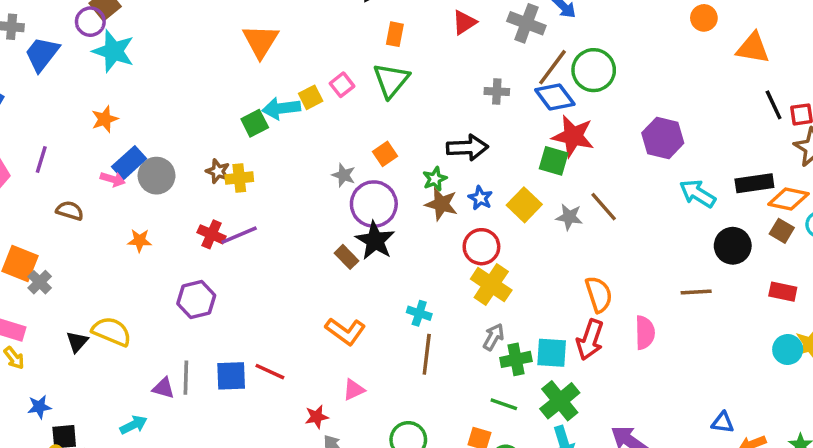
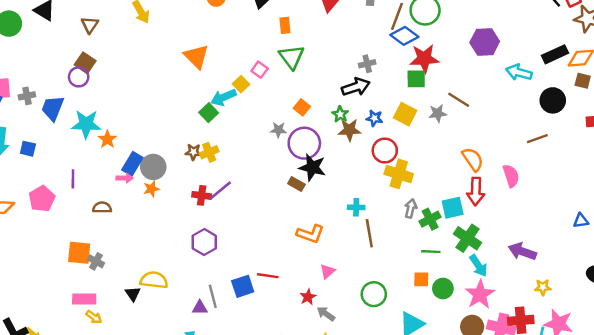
cyan star: (113, 51) -> (86, 124), moved
gray cross: (497, 91) -> (367, 64), moved
orange star: (140, 241) -> (151, 189), moved

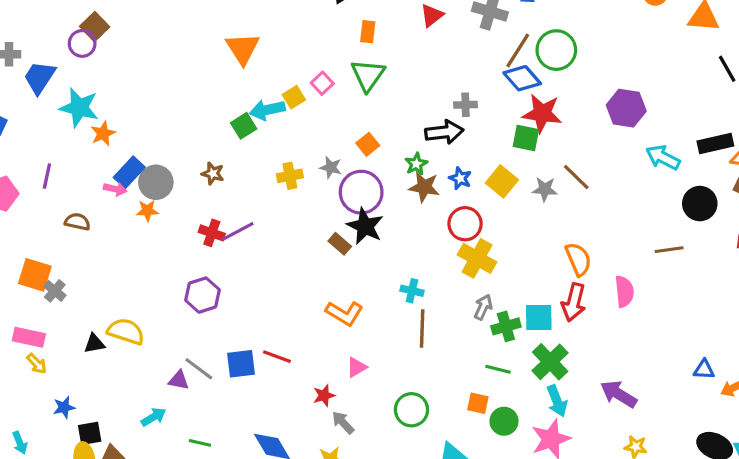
yellow cross: (209, 152) -> (290, 176), moved
black triangle: (133, 294) -> (94, 344), turned 42
gray line: (213, 296) -> (199, 369), turned -50

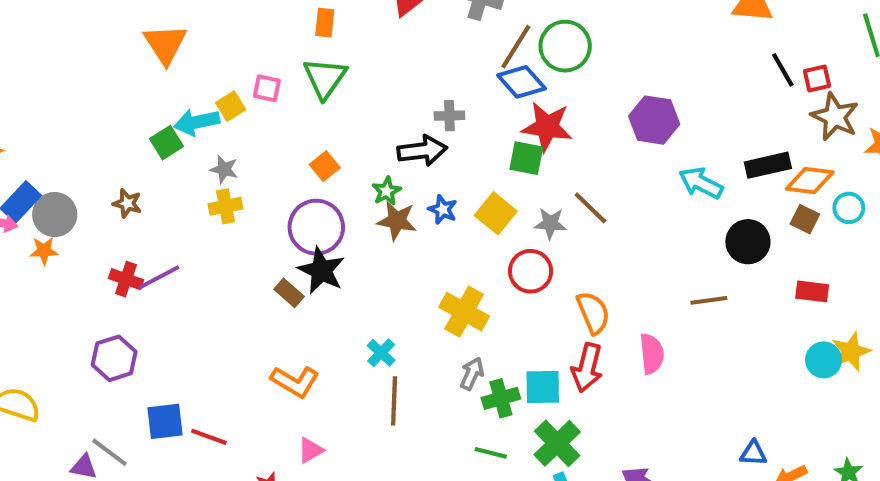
pink square: (322, 83) -> (267, 88), turned -35
gray star: (331, 167) -> (224, 169), moved
red circle: (465, 224) -> (531, 271), moved
cyan cross: (412, 291) -> (381, 353), turned 30
blue square: (241, 364) -> (165, 421), moved

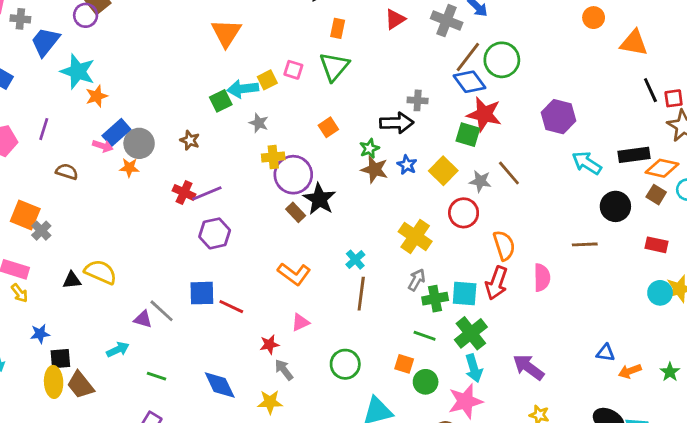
yellow cross: (226, 206) -> (273, 157), moved
purple circle: (316, 227) -> (293, 175), moved
purple hexagon: (114, 358) -> (215, 233), moved

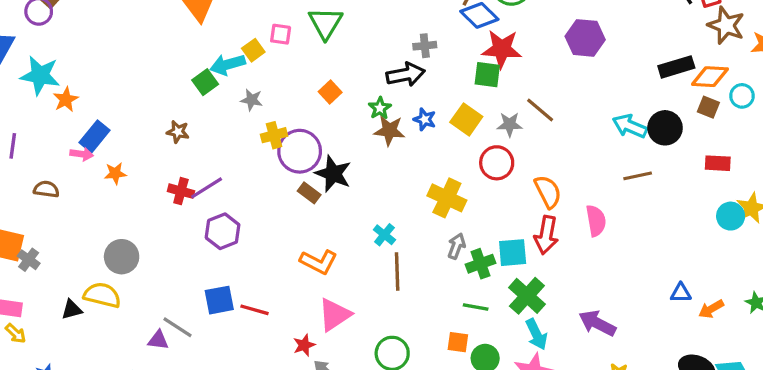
gray circle: (139, 143) -> (122, 257), moved
cyan arrow: (587, 163) -> (630, 126), moved
pink triangle: (300, 322) -> (335, 315), size x1.6

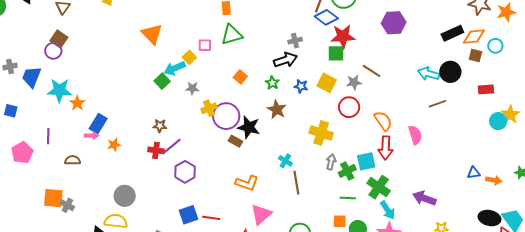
green triangle: (325, 23) -> (232, 35), turned 50
brown star: (389, 131) -> (277, 110), moved, turned 30
brown star: (178, 132) -> (160, 126), moved
orange arrow: (711, 309) -> (494, 180), turned -133

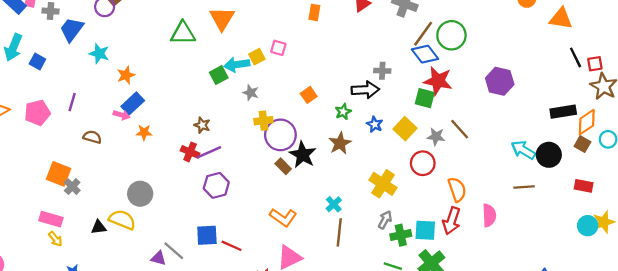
green triangle: (232, 35) -> (183, 33), moved
orange diamond: (474, 36) -> (587, 122), turned -45
cyan star: (59, 90) -> (99, 54), size x0.7
orange star: (77, 103) -> (126, 75), moved

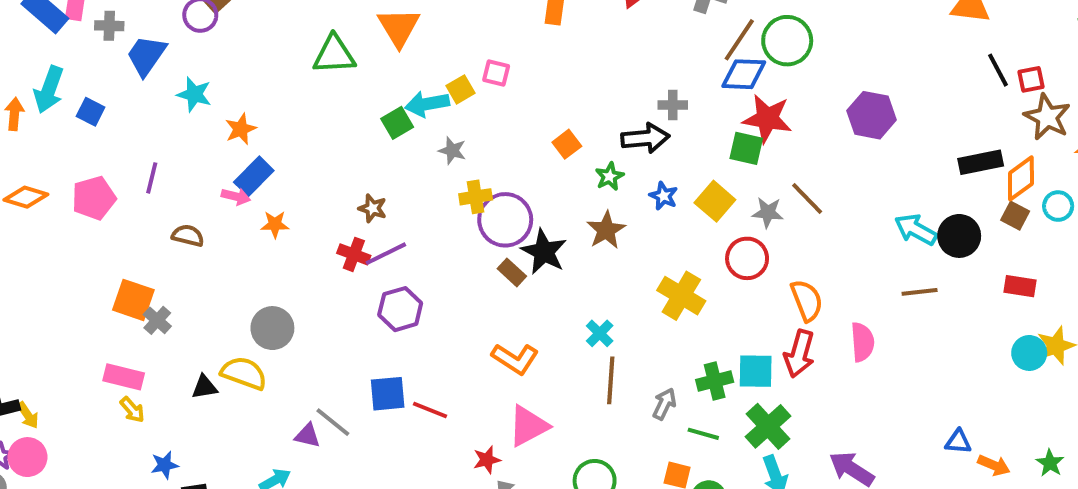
blue diamond: (425, 54) -> (744, 74), turned -48
orange square: (309, 95) -> (567, 144), moved
gray arrow: (385, 220) -> (664, 404), moved

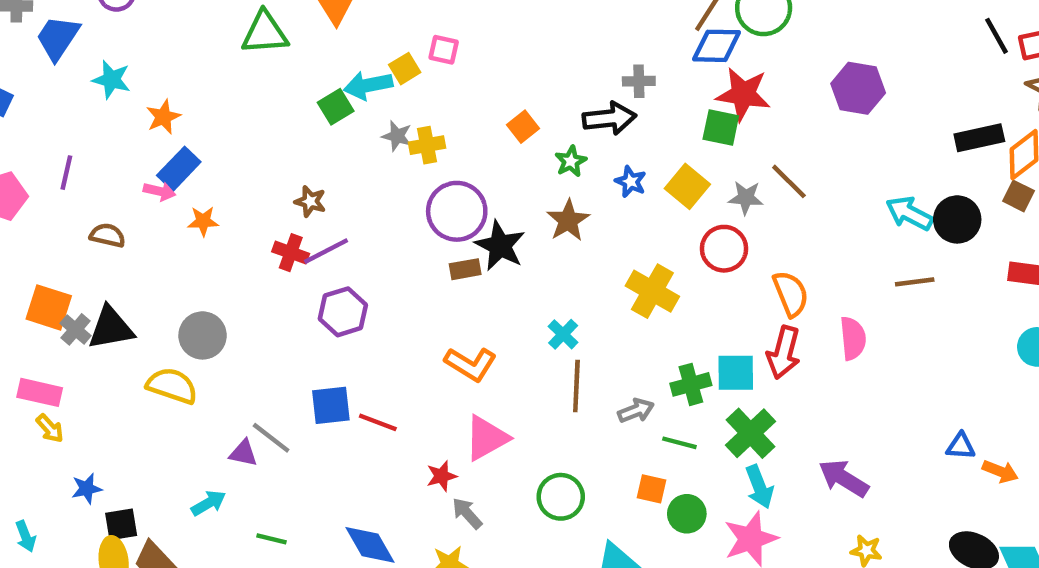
yellow cross: (476, 197) -> (427, 145), moved
brown rectangle: (512, 272) -> (465, 269), turned -52
black triangle: (204, 387) -> (111, 328), moved, size x1.6
gray arrow: (664, 404) -> (636, 411), turned 44

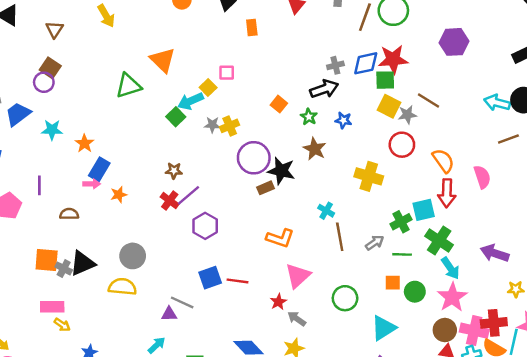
blue trapezoid: (58, 38) -> (18, 114), turned 32
blue diamond: (717, 46) -> (366, 63), moved
yellow square: (687, 186) -> (389, 106), moved
red cross: (291, 253) -> (170, 201), turned 30

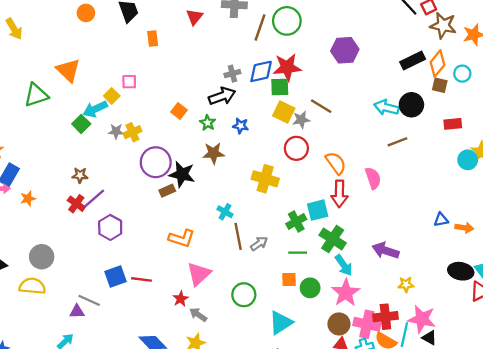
brown star: (315, 149) -> (214, 153), turned -30
gray arrow: (375, 243) -> (259, 244), moved

